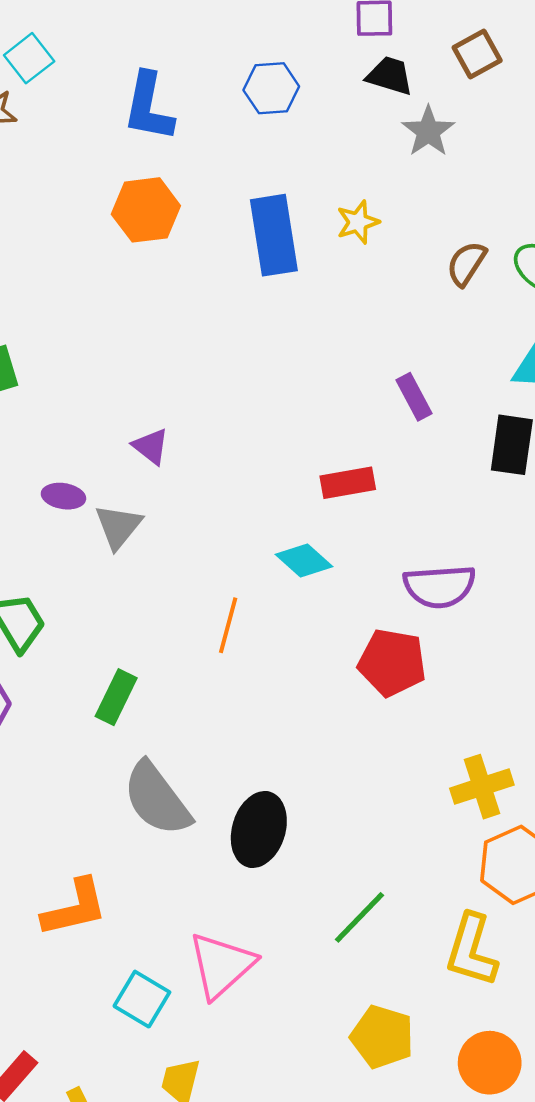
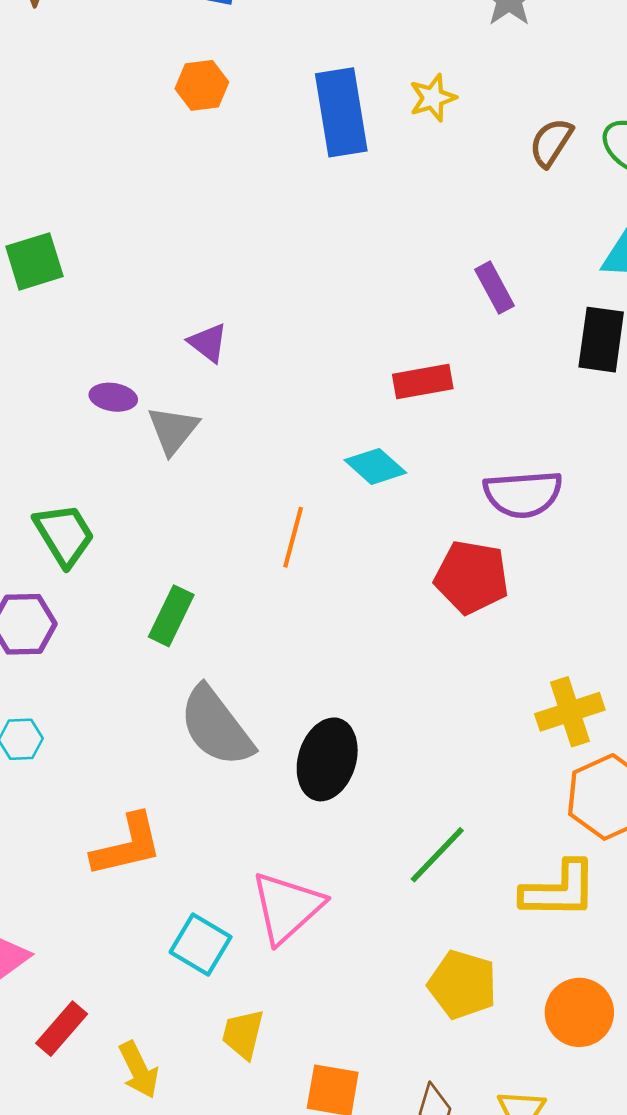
orange hexagon: (146, 210) -> (202, 85), size x0.7
yellow L-shape: (471, 950) -> (559, 890), turned -106

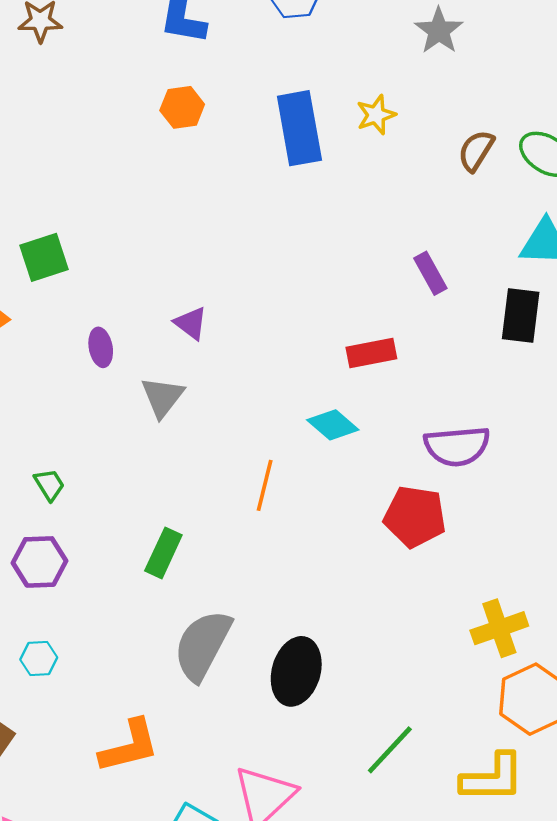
purple ellipse: (113, 397) -> (101, 347), moved, turned 72
green trapezoid: (64, 535) -> (49, 485), moved, size x0.6
gray semicircle: (216, 726) -> (203, 645), turned 66

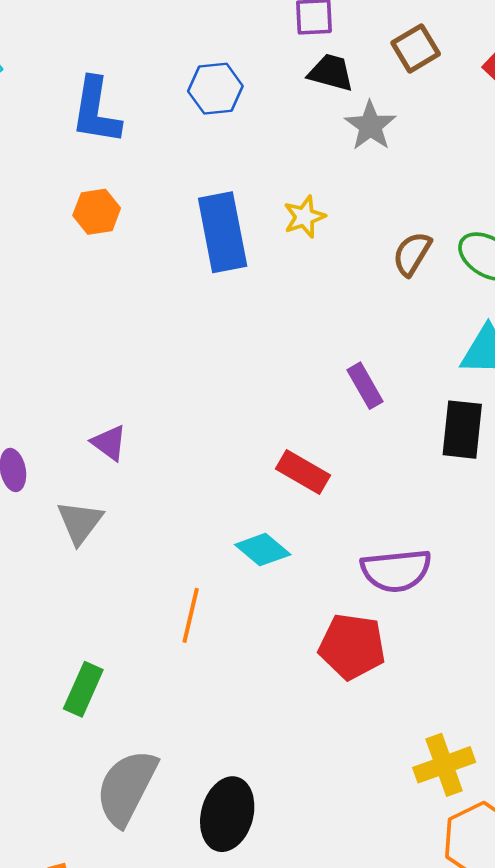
red rectangle: (371, 353) -> (303, 472), turned 42

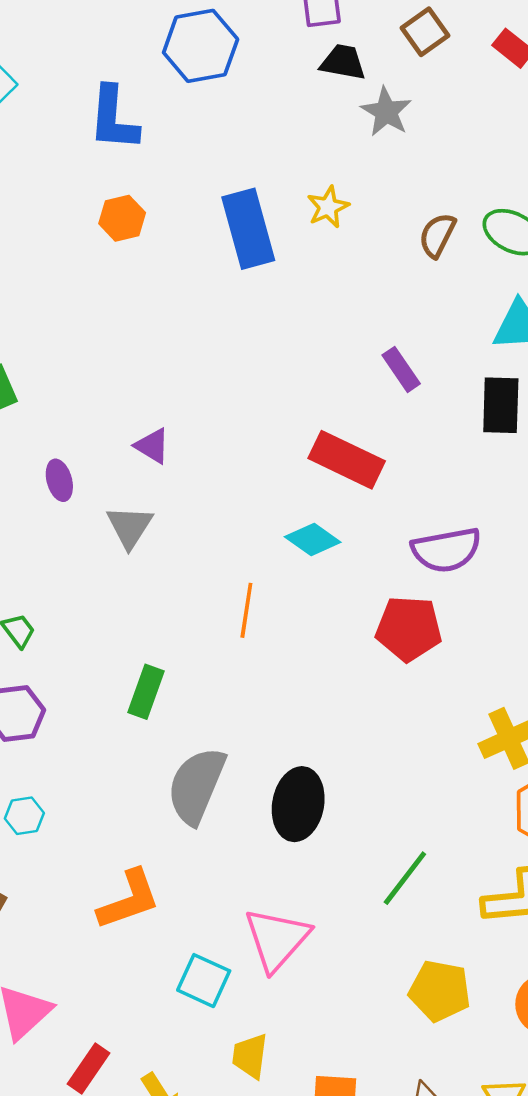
blue hexagon: (215, 89) -> (201, 46), moved, size x1.4
red rectangle: (303, 472) -> (347, 460), size x1.4

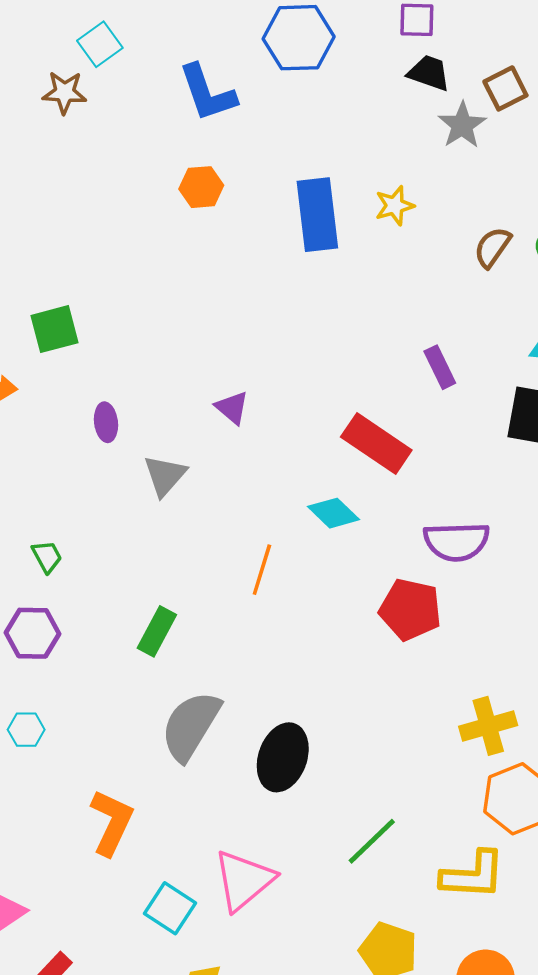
brown square: (425, 32) -> (505, 88), moved
blue L-shape: (113, 118) -> (207, 93), turned -32
purple triangle: (152, 446) -> (232, 408), moved
orange L-shape: (129, 900) -> (112, 822), turned -54

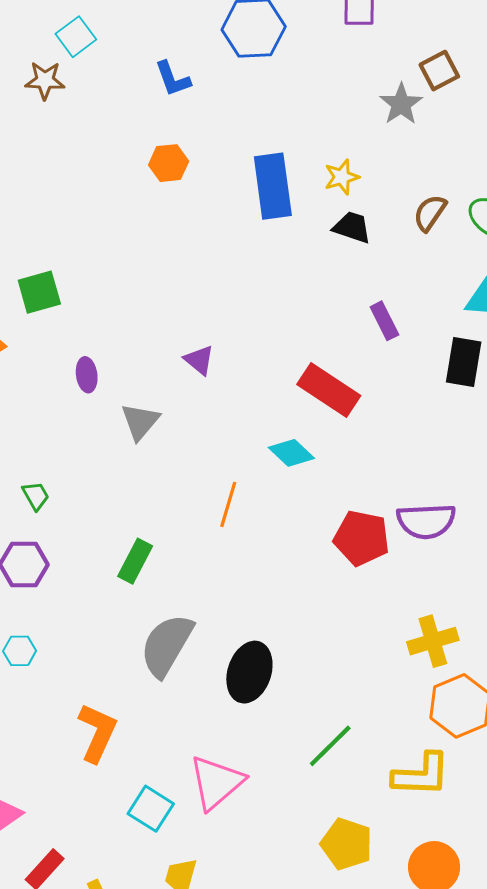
black trapezoid: (429, 73) -> (352, 227), moved
blue L-shape: (207, 93) -> (173, 79), size x0.7
purple semicircle: (456, 541) -> (426, 521), moved

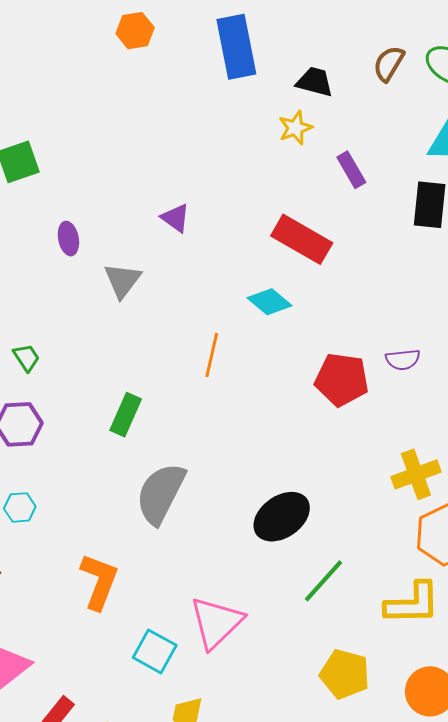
yellow star: (342, 177) -> (295, 128), moved
purple semicircle: (426, 521) -> (403, 360), size x0.6
black ellipse: (249, 672) -> (282, 517), moved, turned 40

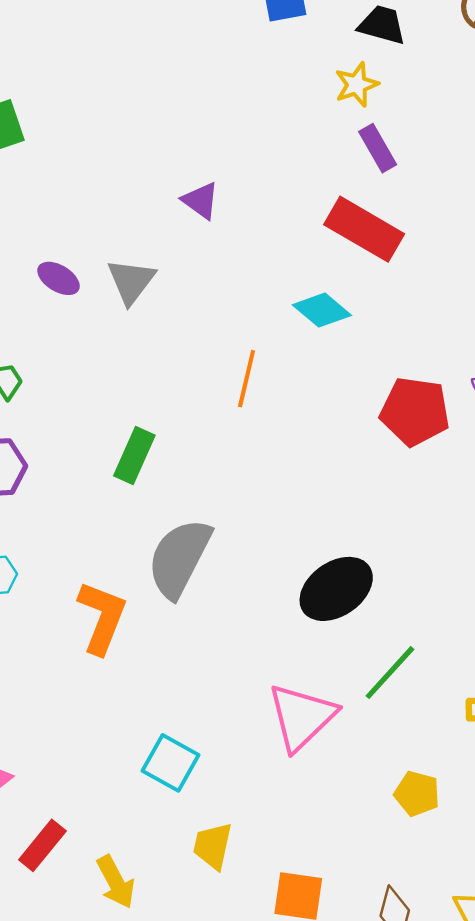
purple rectangle: (351, 170) -> (378, 148), moved
purple ellipse: (68, 239) -> (59, 278), moved, turned -48
orange L-shape: (99, 582) -> (102, 617), moved
pink triangle: (216, 623) -> (302, 717), moved
yellow pentagon: (345, 674) -> (417, 794), size x0.7

